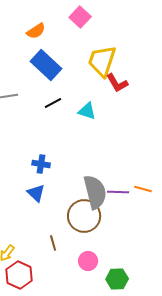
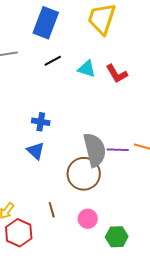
blue rectangle: (46, 65) -> (46, 23), turned 68
red L-shape: (117, 83) -> (117, 74), moved
brown line: (53, 243) -> (52, 210), moved

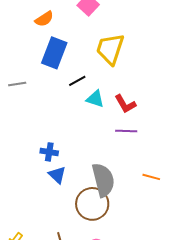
black line: (53, 61) -> (77, 81), moved
purple line: (118, 150) -> (126, 131), moved
blue triangle: (36, 151) -> (57, 175), moved

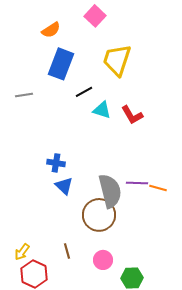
purple line: (126, 131) -> (137, 183), moved

